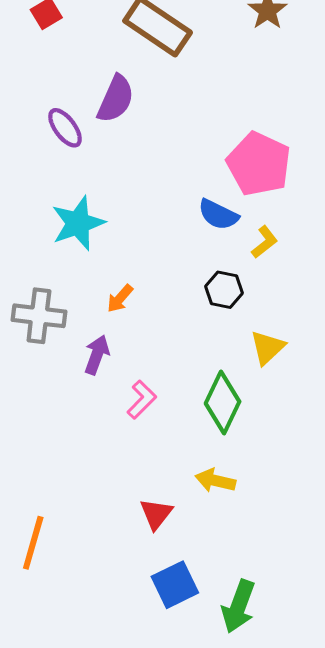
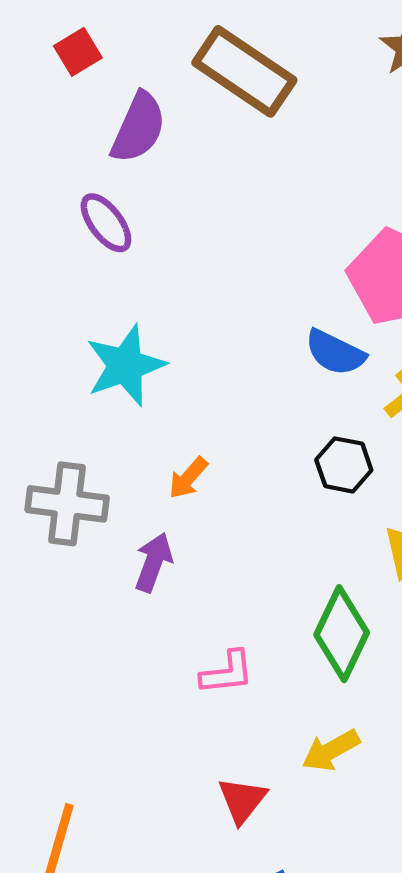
purple semicircle: (116, 99) -> (138, 128), moved
pink L-shape: (142, 400) -> (227, 673), moved, turned 39
yellow arrow: (215, 481) -> (331, 750), turned -42

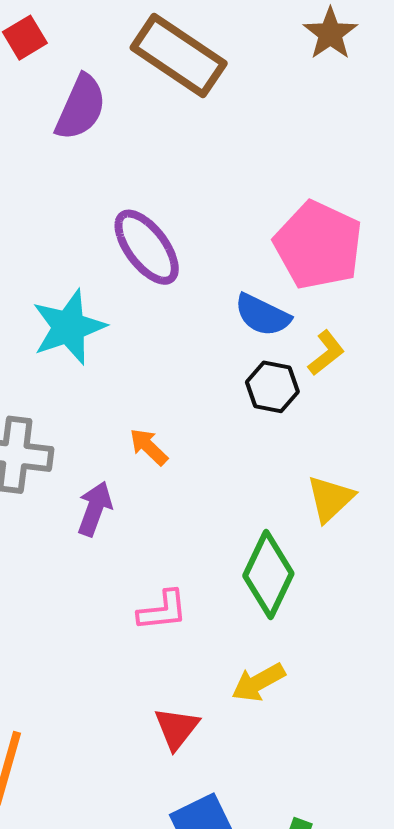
purple ellipse: (106, 223) -> (147, 247), moved, size x1.4
black hexagon: (344, 465) -> (272, 387), moved
orange arrow: (188, 478) -> (149, 447), moved, turned 93

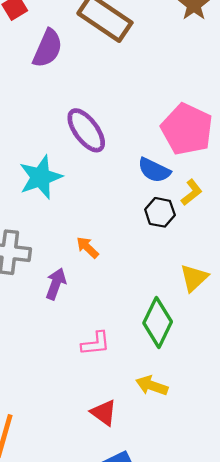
yellow arrow: (258, 682) -> (152, 386), turned 48
red triangle: (177, 728) -> (104, 413), turned -32

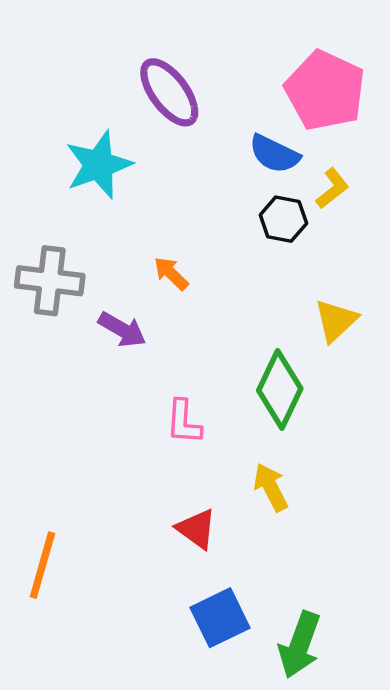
purple arrow: (56, 284) -> (122, 330), turned 100
pink L-shape: (96, 343) -> (184, 422), turned 100
yellow arrow: (152, 386) -> (271, 487), turned 44

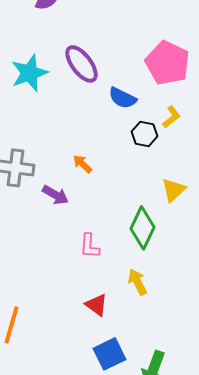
blue semicircle: (274, 154) -> (122, 98), moved
cyan star: (99, 165) -> (30, 73), moved

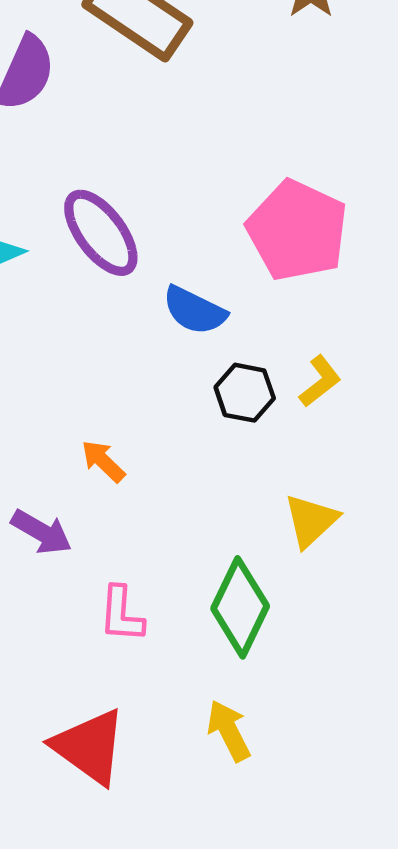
yellow L-shape: (172, 117) -> (320, 381), moved
pink L-shape: (90, 246) -> (121, 614), moved
red triangle: (96, 305) -> (89, 747), moved, size x1.5

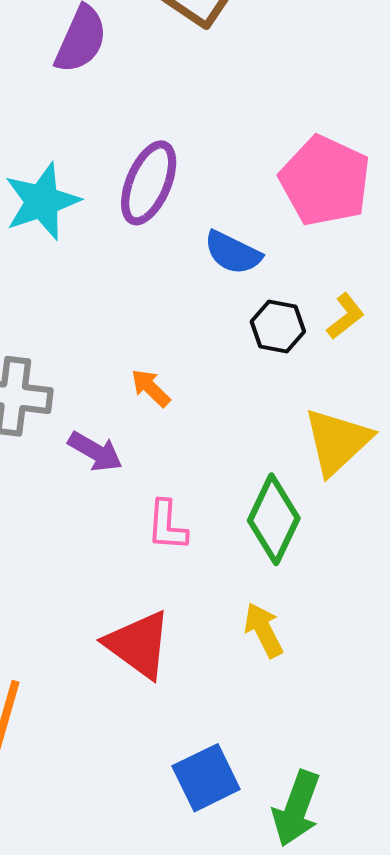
purple ellipse: (101, 233) -> (149, 183), turned 60
yellow triangle: (311, 521) -> (337, 441), size x1.4

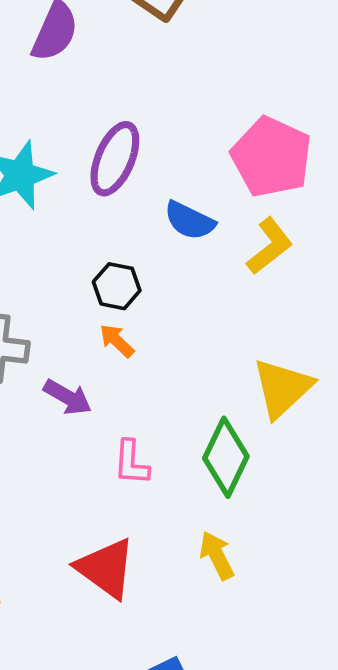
yellow L-shape: (346, 316) -> (270, 246), moved, size x1.4
black hexagon: (278, 326) -> (117, 286), moved

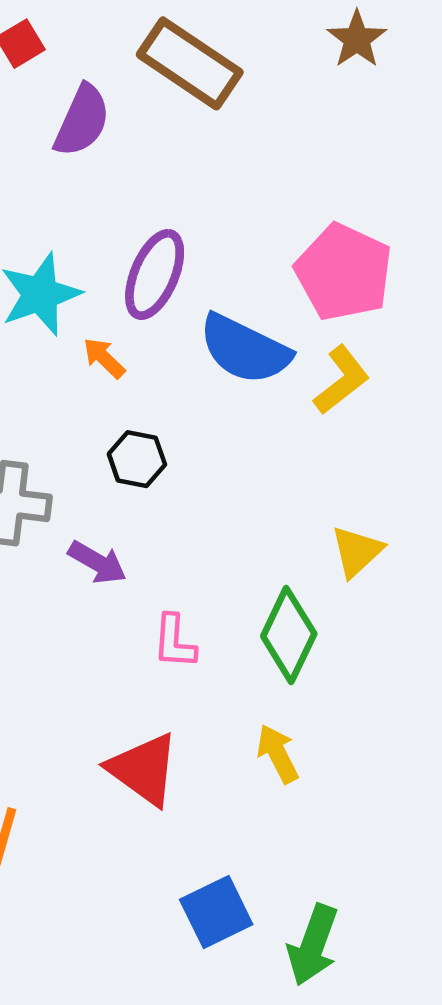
blue semicircle: (190, 221) -> (245, 349), size x1.5
black hexagon: (117, 286) -> (137, 459), moved
orange arrow: (117, 341) -> (104, 358), moved
yellow triangle: (282, 388) -> (357, 551), size x0.7

